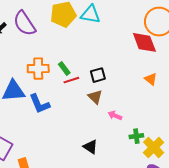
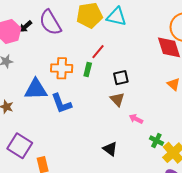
green rectangle: (64, 69) -> (88, 70), turned 48
red line: (71, 80) -> (98, 52), moved, turned -35
green cross: (136, 136) -> (156, 141), turned 32

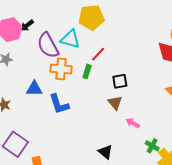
cyan triangle: (116, 17) -> (70, 39), moved
purple semicircle: (50, 23) -> (48, 45), moved
blue triangle: (36, 89) -> (34, 89), size x0.7

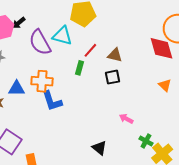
orange cross: (61, 69) -> (42, 81), moved
blue triangle: (34, 89) -> (17, 88), moved
brown triangle: (115, 103) -> (115, 55), moved, turned -35

